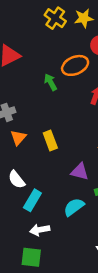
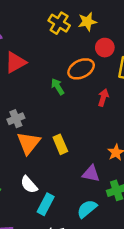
orange triangle: (18, 138) -> (29, 143), size x1.5

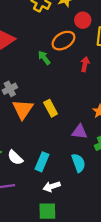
white semicircle: (29, 185) -> (15, 157), moved
cyan semicircle: (87, 209) -> (78, 163), turned 114

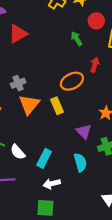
orange ellipse: (63, 41) -> (72, 81), moved
green arrow: (44, 58) -> (77, 39), moved
purple triangle: (80, 132) -> (84, 132), turned 35

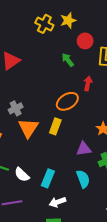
yellow rectangle: (57, 106) -> (55, 126), turned 49
purple triangle: (84, 132) -> (84, 149), turned -49

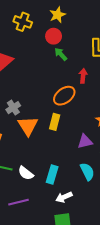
yellow cross: (44, 24) -> (23, 22), moved
red circle: (85, 41) -> (54, 36), moved

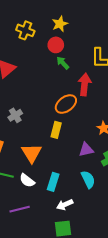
red arrow: (83, 76) -> (85, 84), size x1.5
orange triangle: (28, 126) -> (32, 153), moved

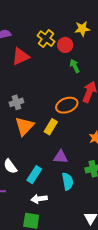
yellow cross: (25, 30) -> (46, 39), moved
red circle: (56, 45) -> (65, 45), moved
purple triangle: (86, 150) -> (61, 157), moved
orange triangle: (32, 153) -> (24, 126), moved

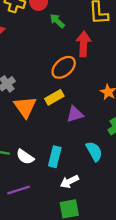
yellow rectangle: (51, 127) -> (54, 97), turned 49
purple triangle: (61, 157) -> (75, 114), moved

